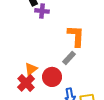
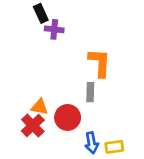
gray rectangle: (69, 58) -> (90, 92), turned -40
orange triangle: (31, 69) -> (40, 107), turned 48

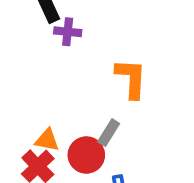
gray rectangle: (90, 92) -> (109, 133), moved, turned 30

